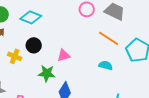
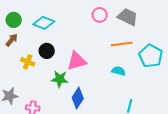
orange line: (109, 38) -> (122, 44), turned -40
pink triangle: (64, 55) -> (77, 61), size x1.5

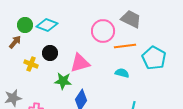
pink circle: (100, 15) -> (103, 31), moved, size x1.5
green circle: (14, 20) -> (25, 25), moved

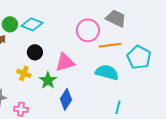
yellow cross: (31, 64) -> (24, 73), moved
cyan semicircle: (122, 73) -> (107, 72), size x1.6
green star: (63, 81) -> (48, 80), turned 30

